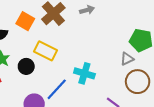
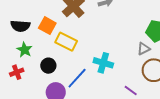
orange square: (25, 21) -> (47, 26), moved
black circle: (26, 66) -> (48, 66), moved

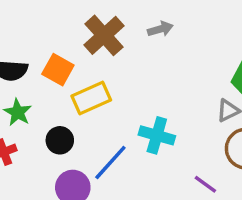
yellow rectangle: (66, 42) -> (91, 98), turned -50

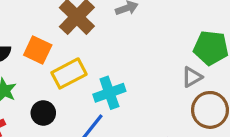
cyan cross: (157, 135) -> (109, 93), moved, turned -32

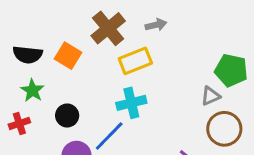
yellow rectangle: (69, 73) -> (135, 61), moved

